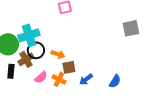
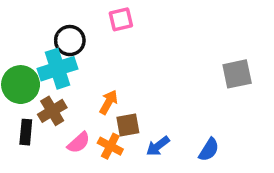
gray square: (131, 28) -> (237, 74), moved
black circle: (36, 50) -> (70, 41), moved
orange arrow: (58, 54) -> (109, 102), turned -80

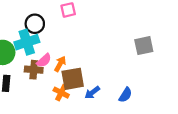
brown cross: (52, 111) -> (34, 70), moved, turned 36
brown square: (128, 125) -> (73, 79), size x1.5
pink semicircle: (79, 143) -> (44, 60), moved

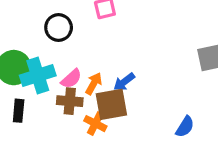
cyan cross: (27, 42) -> (38, 76), moved
brown cross: (34, 70) -> (70, 101), moved
blue arrow: (92, 93) -> (124, 82), moved

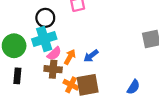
cyan cross: (38, 76) -> (44, 39), moved
brown square: (111, 104) -> (88, 85), moved

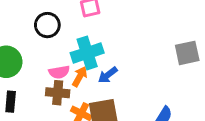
cyan cross: (44, 39) -> (87, 53), moved
pink semicircle: (54, 54) -> (59, 72), turned 32

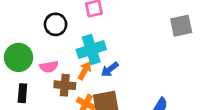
gray square: (187, 53) -> (181, 26), moved
pink semicircle: (59, 72) -> (49, 67), moved

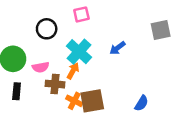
cyan cross: (91, 49) -> (79, 52), turned -30
blue arrow: (110, 69) -> (117, 48), moved

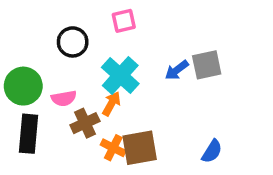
gray square: (161, 30) -> (207, 65), moved
brown cross: (55, 84) -> (85, 123), turned -30
black rectangle: (17, 91) -> (29, 134), size x1.5

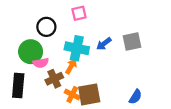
blue arrow: (177, 70) -> (104, 44), moved
cyan cross: (120, 75) -> (77, 48), turned -30
green circle: (23, 86) -> (31, 52), moved

